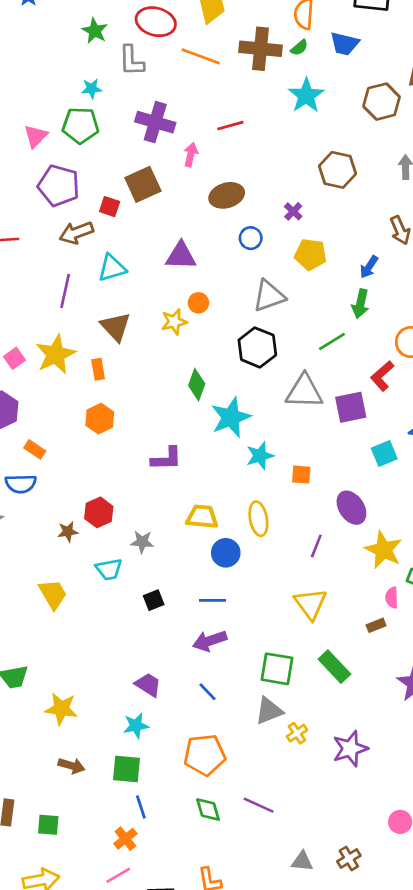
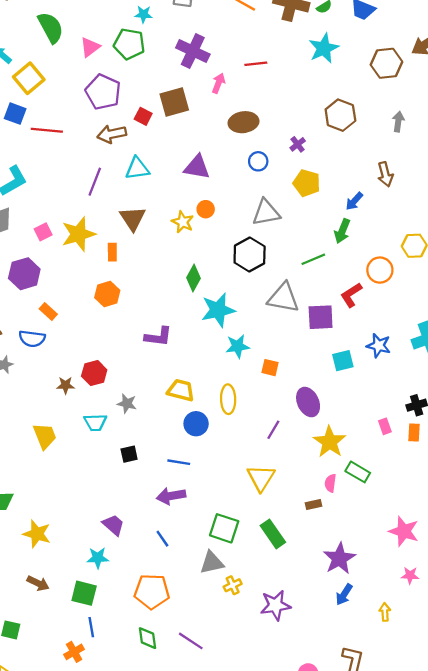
yellow star: (174, 322) -> (183, 222), turned 30

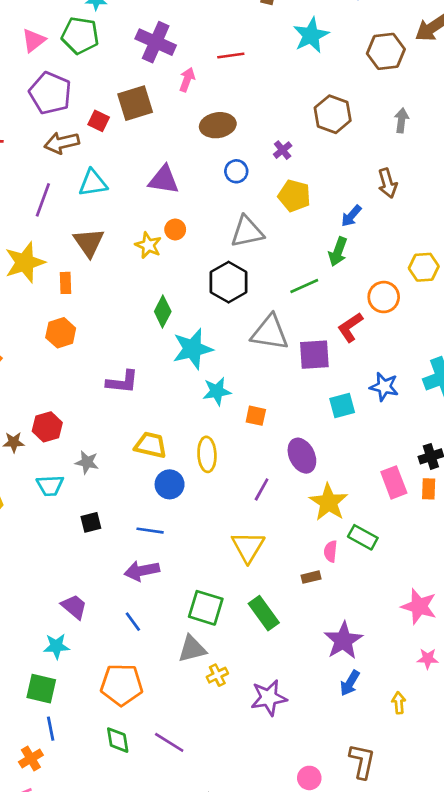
pink rectangle: (385, 426) -> (394, 482), size x1.6

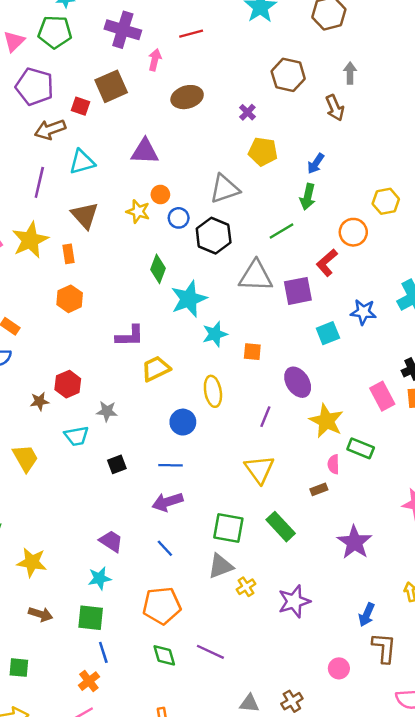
blue circle: (236, 171) -> (179, 218), moved
brown arrow: (388, 183) -> (335, 108), moved
yellow trapezoid: (151, 445) -> (156, 369), moved, turned -32
blue arrow: (350, 683) -> (367, 615), moved

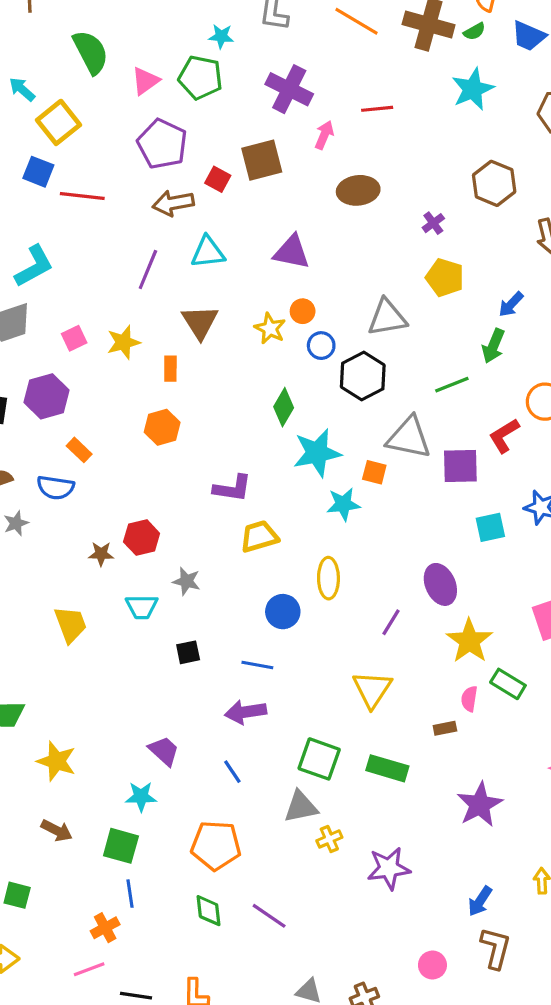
yellow star: (30, 240) -> (124, 342), size x0.7
orange square: (252, 352) -> (374, 472), moved
green rectangle: (281, 527) -> (387, 768), turned -40

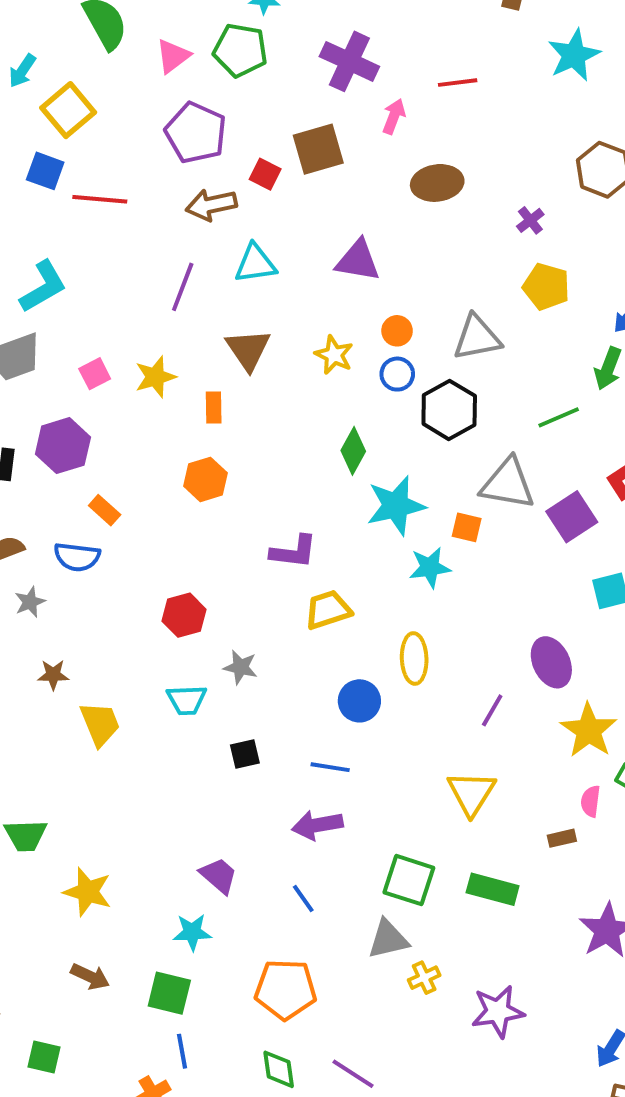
cyan arrow: (22, 89) -> (22, 71), turned -96
orange circle: (303, 311) -> (397, 331), moved
purple square: (460, 466) -> (572, 517), turned -30
brown star: (101, 554) -> (53, 675), moved

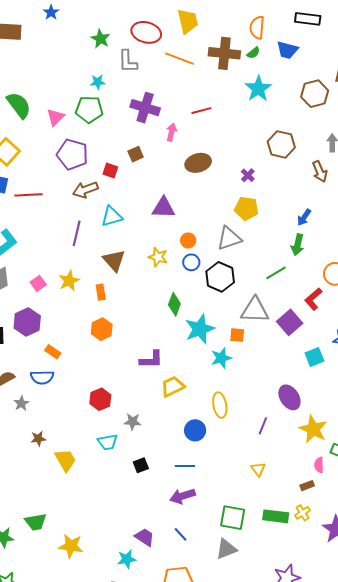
brown square: (318, 149) -> (136, 154), size x0.6
yellow pentagon: (546, 287) -> (247, 208), moved
yellow triangle: (471, 793) -> (258, 469), size x0.6
purple trapezoid: (219, 876) -> (145, 537), moved
yellow cross: (424, 978) -> (303, 513), moved

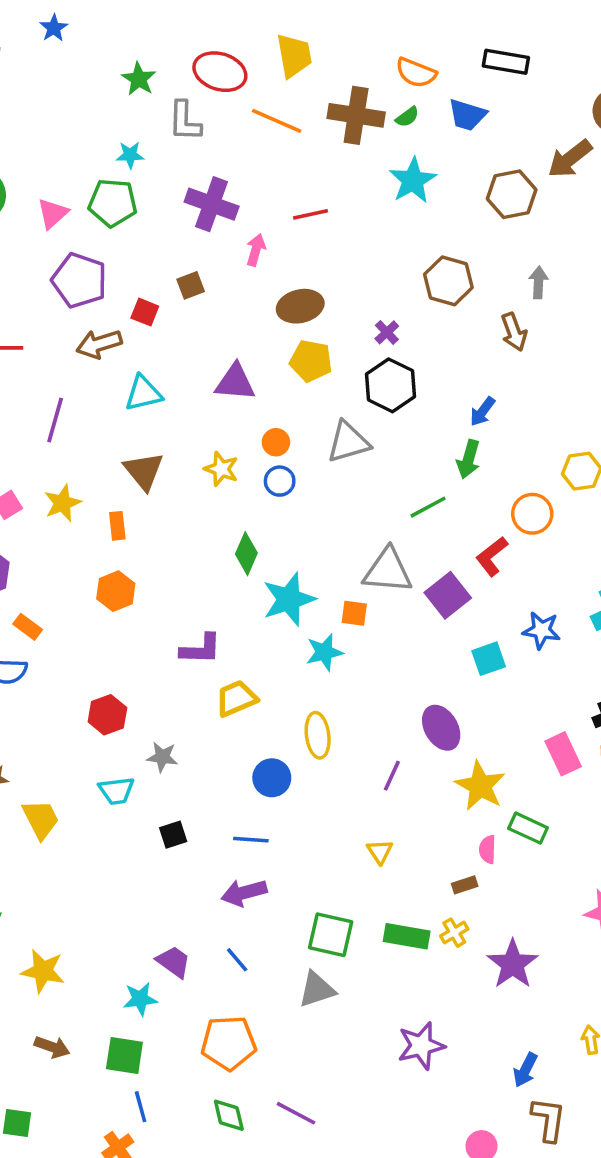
orange semicircle: (257, 28) -> (416, 73), turned -75
yellow pentagon: (247, 208) -> (311, 361), moved
purple line: (77, 233) -> (55, 420), moved
black hexagon: (220, 277) -> (391, 385), moved

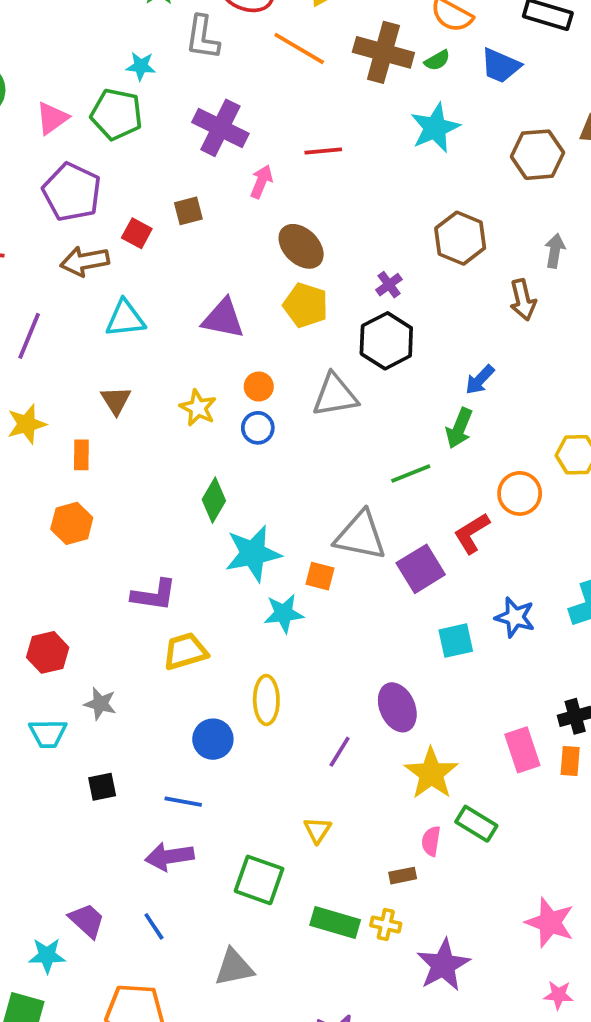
brown ellipse: (300, 306) -> (301, 246), turned 51
brown triangle: (144, 471) -> (116, 400), size x0.7
yellow cross: (454, 933) -> (386, 924), turned 36
green square: (331, 935) -> (259, 880), moved

